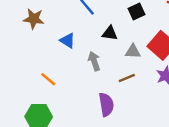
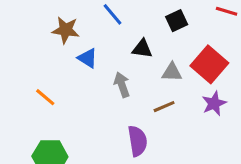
brown star: (34, 19) -> (66, 30), moved
orange line: (48, 79) -> (45, 97), moved

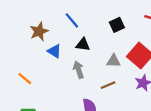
brown star: (66, 30) -> (39, 31), turned -30
black triangle: (142, 49) -> (83, 45), moved

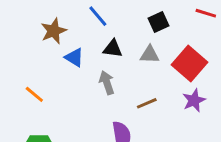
gray triangle: (114, 61) -> (150, 55), moved

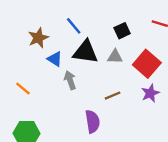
black triangle: (113, 49) -> (85, 52), size x1.6
gray arrow: (107, 83) -> (70, 80), moved

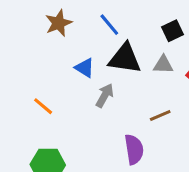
brown star: (38, 38) -> (59, 23), moved
gray arrow: (70, 80) -> (105, 95), turned 48

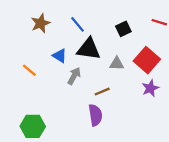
gray triangle: (163, 65) -> (117, 64), moved
orange line: (43, 106) -> (29, 70), moved
brown line: (160, 115) -> (102, 92), moved

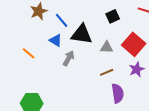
blue line: (77, 24) -> (62, 20), moved
brown line: (102, 92) -> (107, 72), moved
purple semicircle: (95, 115) -> (118, 93), moved

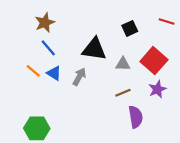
blue line: (62, 20) -> (48, 48), moved
blue triangle: (56, 40) -> (54, 73), moved

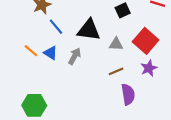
blue line: (48, 48) -> (56, 27), moved

